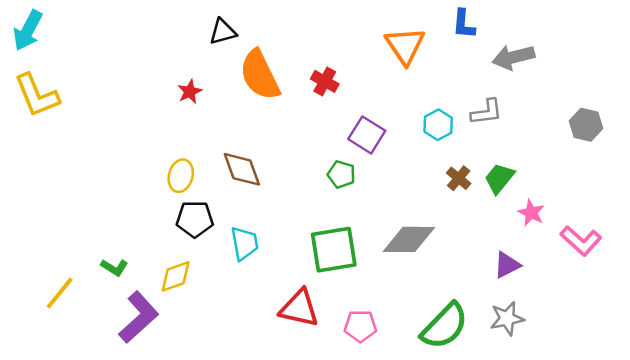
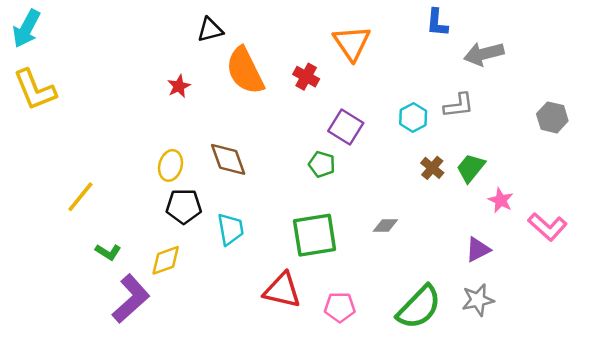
orange triangle: (405, 46) -> (352, 43), moved
gray diamond: (409, 239) -> (385, 225), size x0.5
yellow line: (60, 293) -> (80, 197), moved

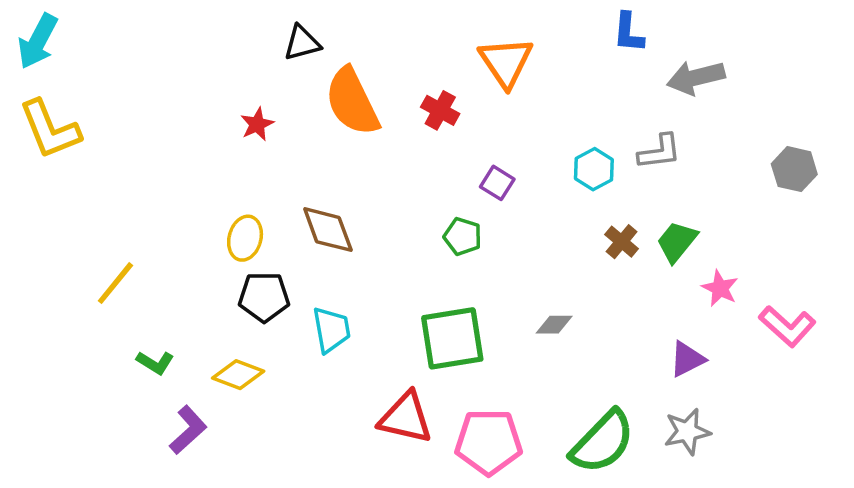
purple square: (346, 127) -> (497, 183), size x0.7
yellow diamond: (166, 260) -> (238, 375), turned 40
purple L-shape: (131, 299) -> (188, 430), size x0.7
pink pentagon: (340, 307) -> (489, 442), size x1.5

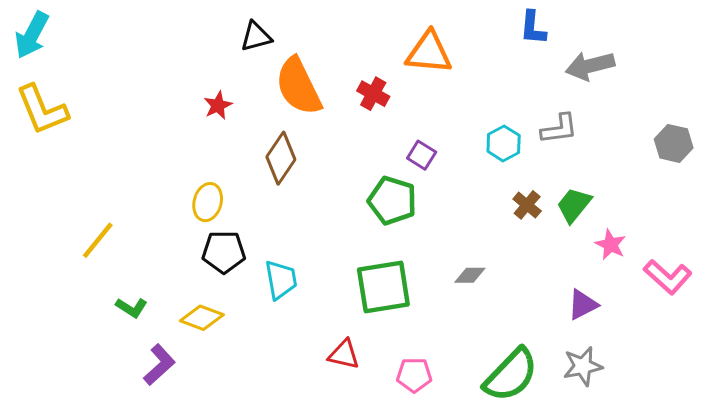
orange triangle: (506, 62) -> (429, 53), turned -51
brown diamond: (328, 230) -> (281, 158), moved, turned 54
green pentagon: (463, 236) -> (392, 201), size x1.5
red triangle: (406, 418) -> (344, 354), size x0.7
pink pentagon: (489, 442) -> (414, 375), size x0.6

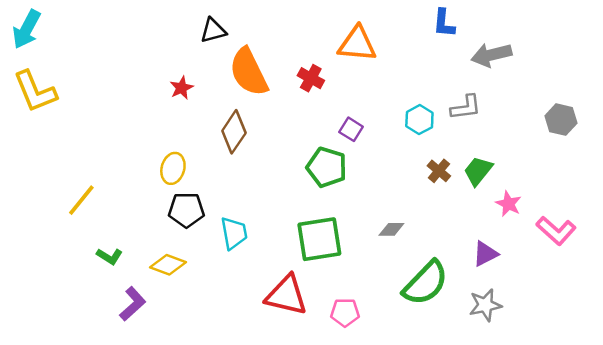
red triangle: (344, 354) -> (286, 295), size x1.6
green semicircle: (511, 375) -> (426, 283), moved

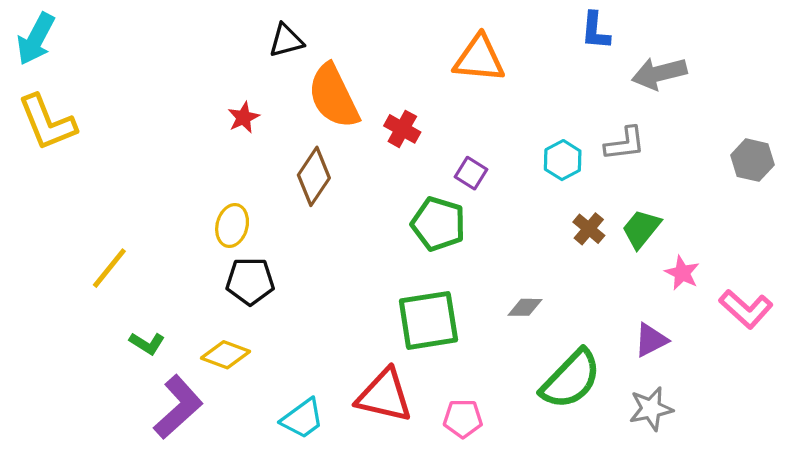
red cross: (311, 78) -> (402, 129), moved
cyan trapezoid: (234, 233) -> (302, 419), moved, turned 64
purple L-shape: (133, 304) -> (178, 407), size x1.4

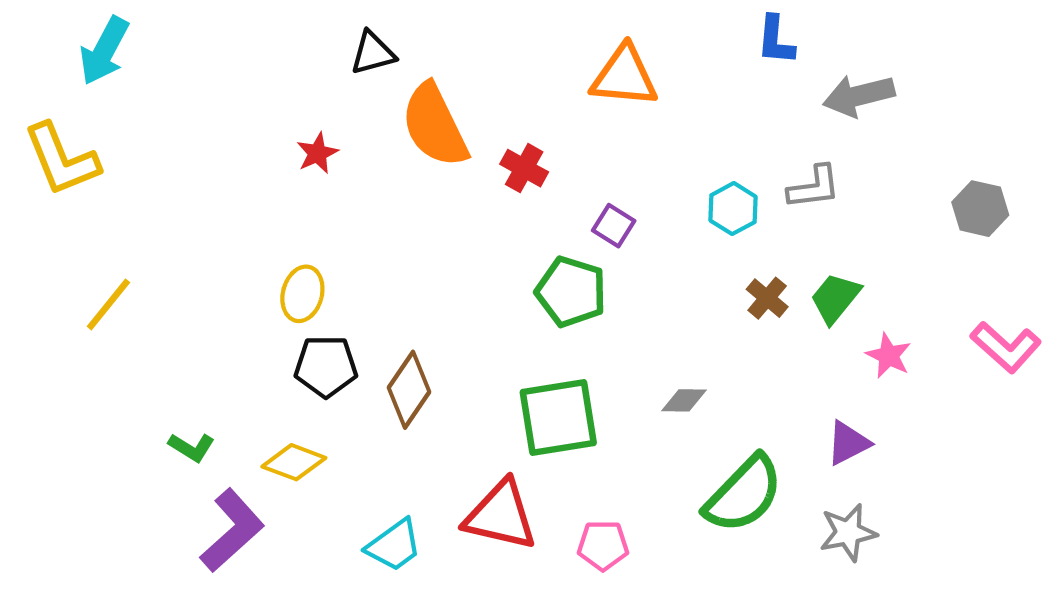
cyan arrow: (36, 39) -> (104, 51), moved
brown diamond: (314, 176) -> (409, 390), moved
yellow line: (109, 268) -> (108, 304), moved
pink L-shape: (746, 309) -> (1006, 347), moved

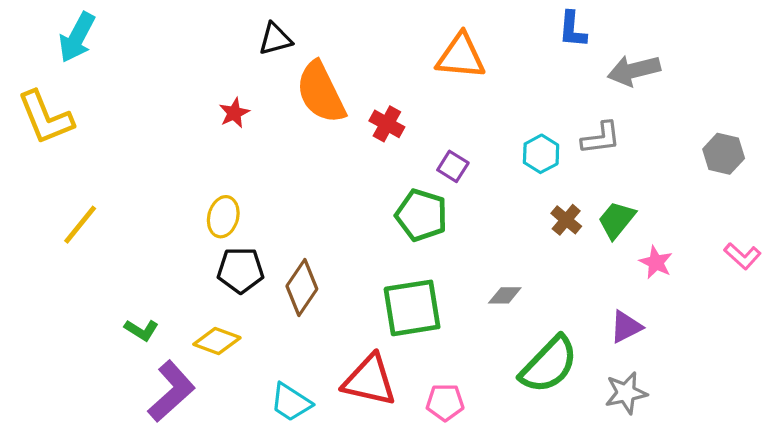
pink L-shape: (1006, 347) -> (742, 256), size x0.7
cyan trapezoid: (394, 545) -> (291, 402), turned 69

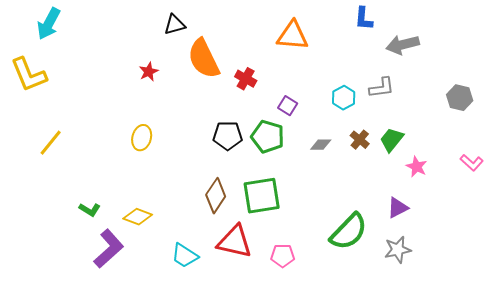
black pentagon: (241, 270) -> (228, 136), moved
brown diamond: (302, 287) -> (216, 196), moved
gray diamond: (505, 295) -> (321, 145), moved

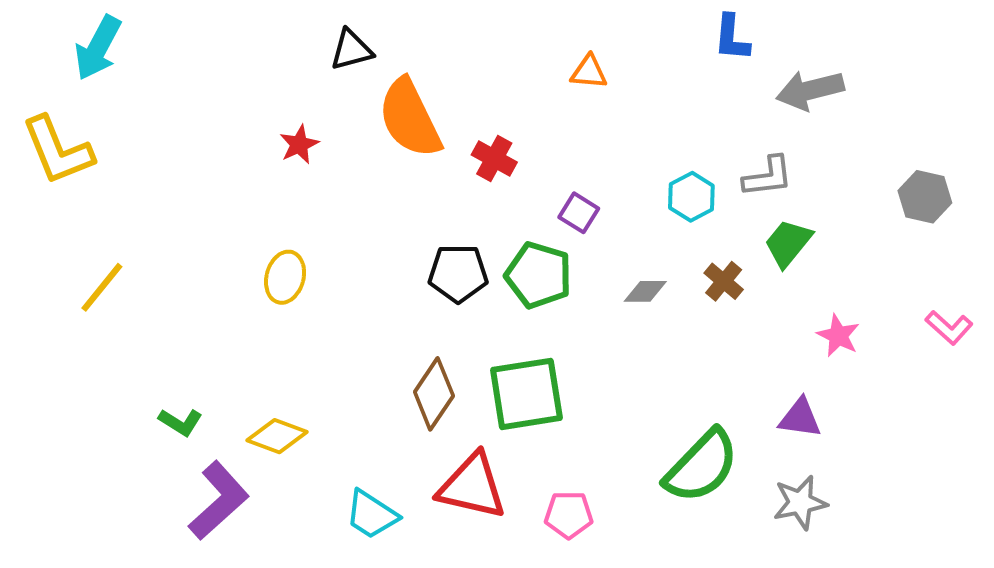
orange triangle: (293, 36) -> (589, 72), size x0.6
green trapezoid: (392, 140) -> (788, 243), moved
purple triangle: (398, 208) -> (800, 418), turned 35

